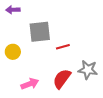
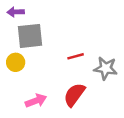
gray square: (40, 32) -> (30, 36), moved
gray star: (88, 70) -> (106, 68), moved

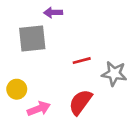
purple arrow: (16, 12) -> (53, 13), moved
yellow circle: (16, 62) -> (17, 89), moved

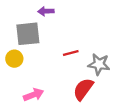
yellow circle: (17, 89) -> (14, 59), moved
red semicircle: (80, 102) -> (83, 89), moved

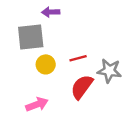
yellow circle: (14, 59) -> (46, 64), moved
red semicircle: (83, 89) -> (82, 87), moved

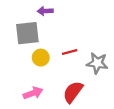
red semicircle: (82, 87) -> (73, 92), moved

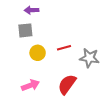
purple arrow: (45, 11) -> (31, 10), moved
gray square: (27, 33) -> (25, 30), size x0.7

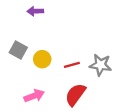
gray square: (25, 30) -> (18, 50), moved, turned 35
red line: (64, 48) -> (72, 65), moved

